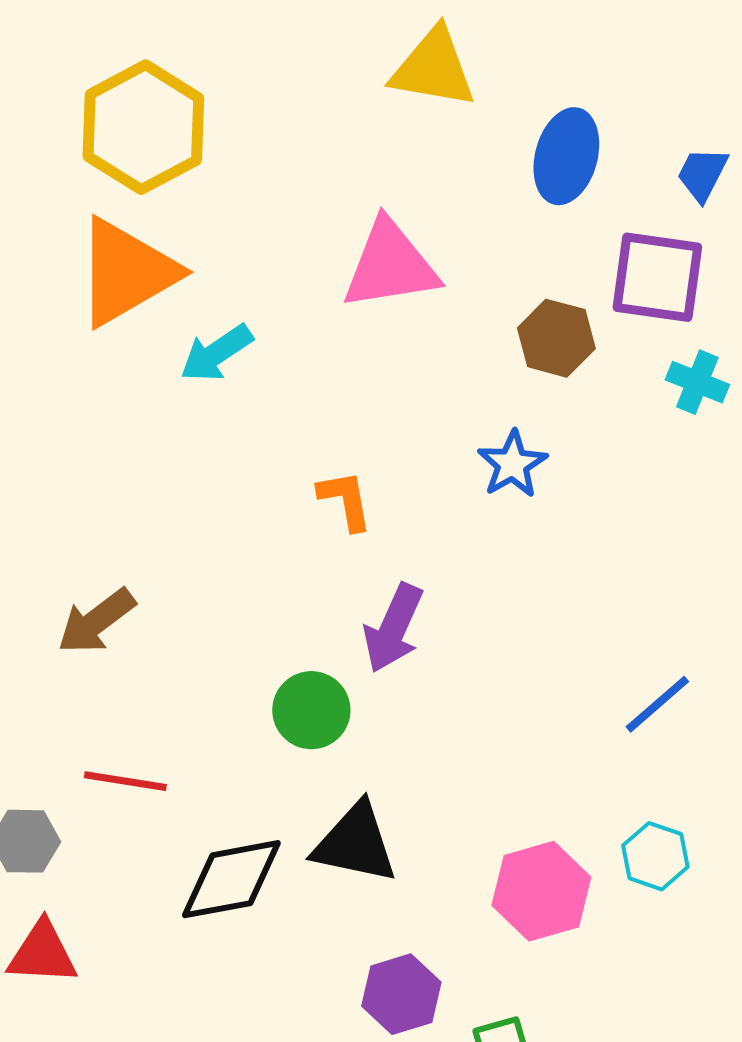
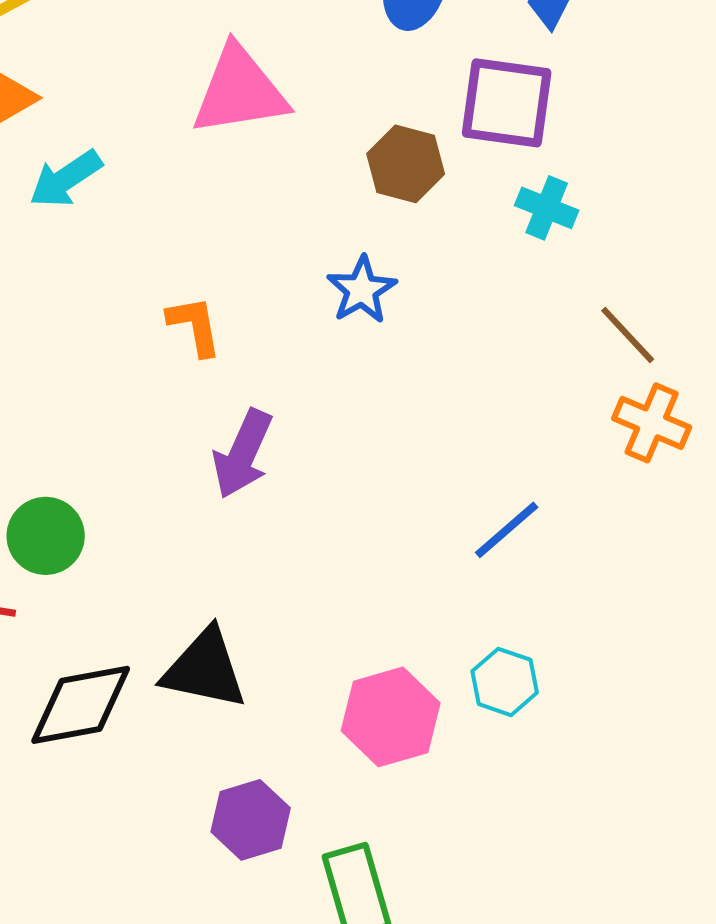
green circle: (311, 710) -> (46, 536), moved

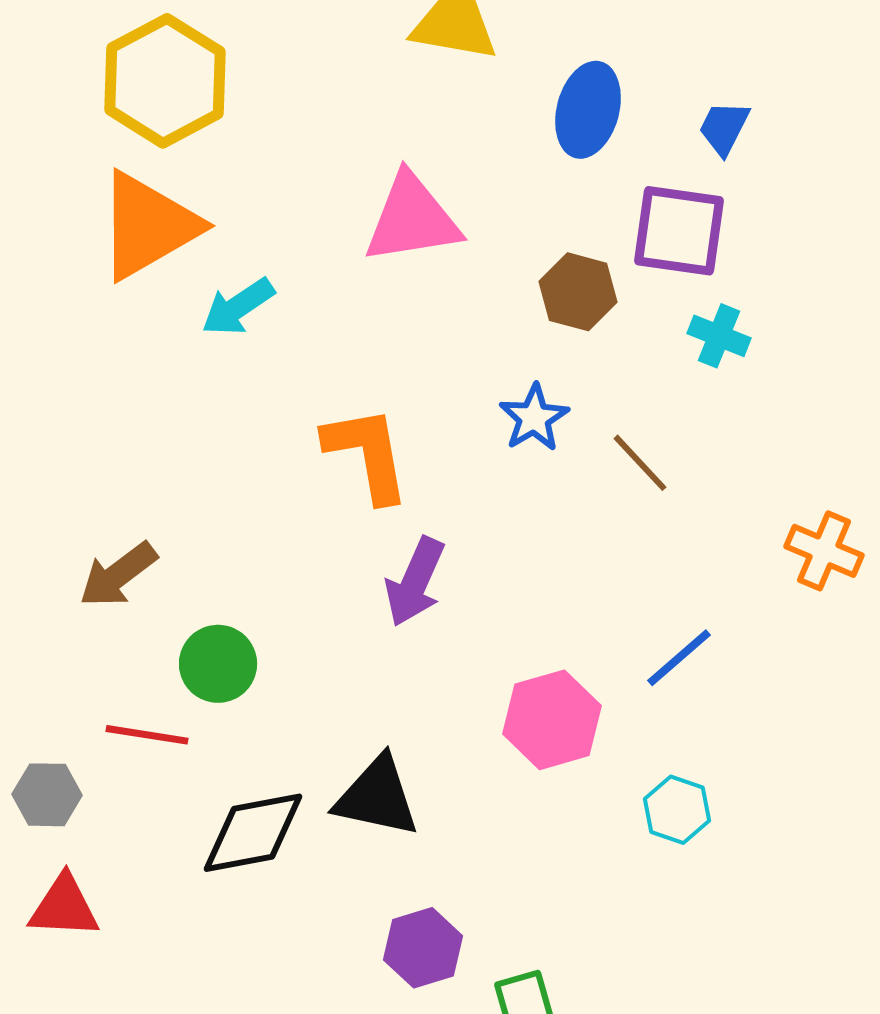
orange L-shape: (195, 326) -> (367, 454), size x1.6
brown line: (628, 335) -> (640, 463), moved
pink hexagon: (391, 717) -> (552, 720), moved

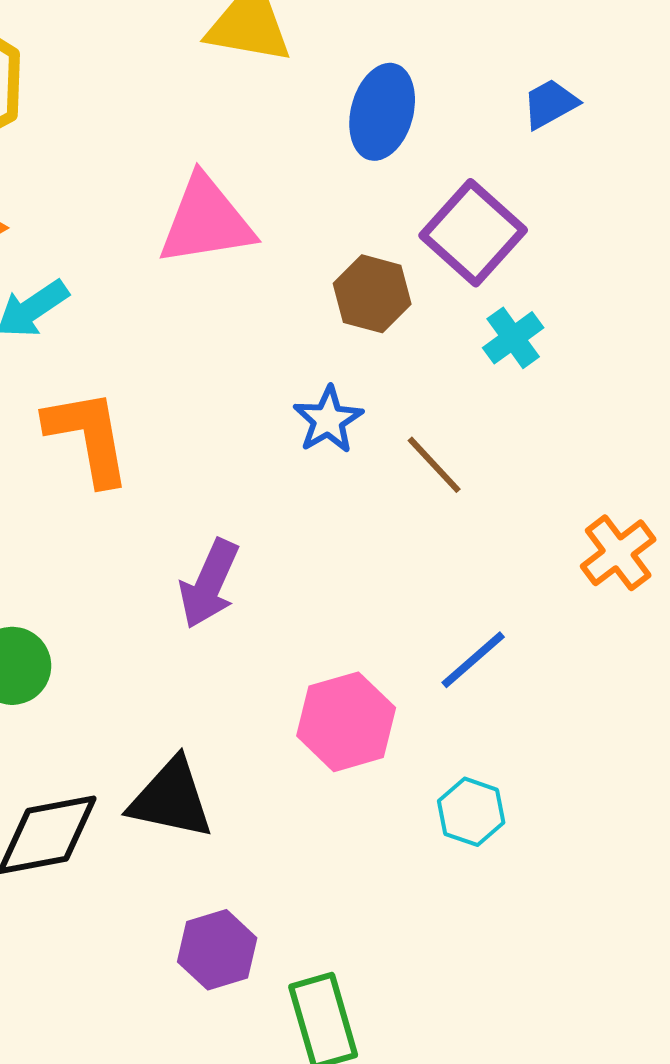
blue trapezoid: (724, 128) -> (550, 104), moved, turned 34
purple square: (679, 231) -> (473, 233), turned 34
cyan cross: (719, 336) -> (513, 338), turned 32
orange L-shape: (367, 454) -> (88, 437), moved
orange cross: (824, 551) -> (618, 553), turned 30

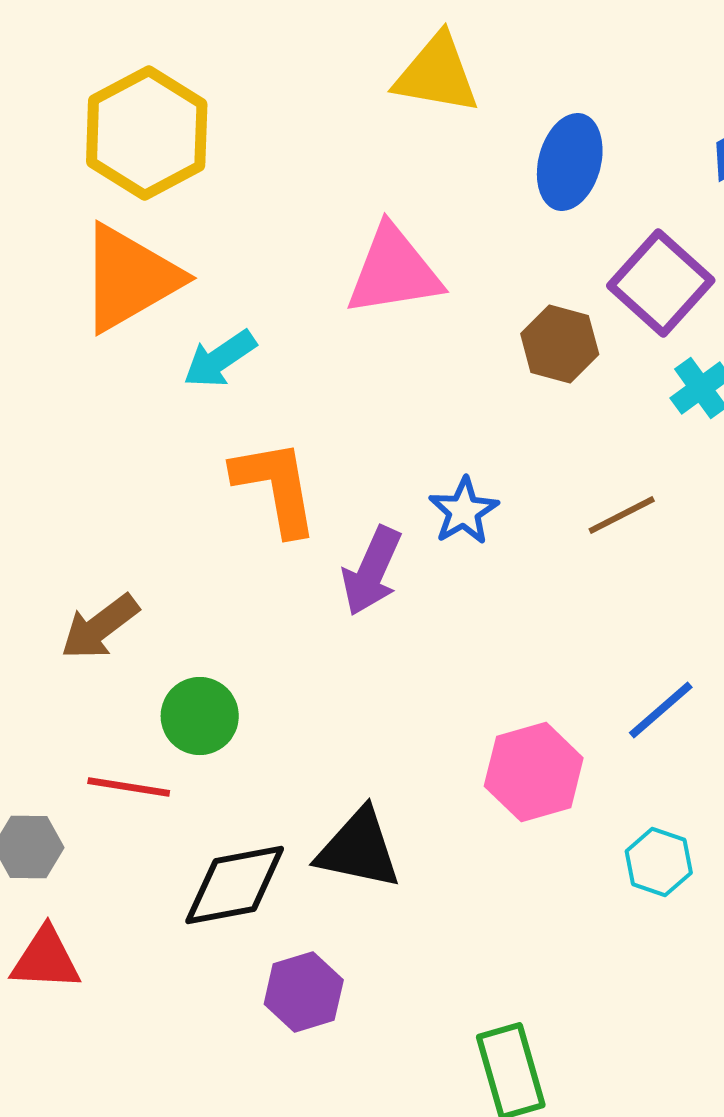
blue star: (328, 420) -> (464, 511), moved
brown line: (434, 465) -> (622, 515), turned -74
purple arrow: (209, 584) -> (372, 571), moved
purple hexagon: (217, 950) -> (304, 992), moved

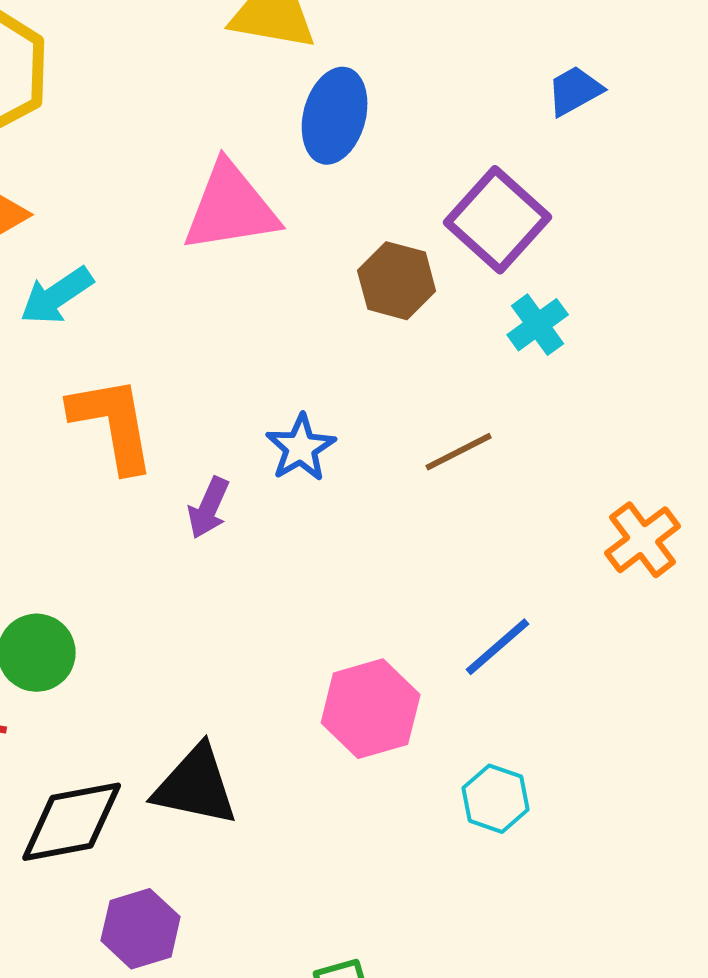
blue ellipse: (570, 162) -> (335, 116), moved
purple arrow: (372, 571) -> (209, 508), size x0.7

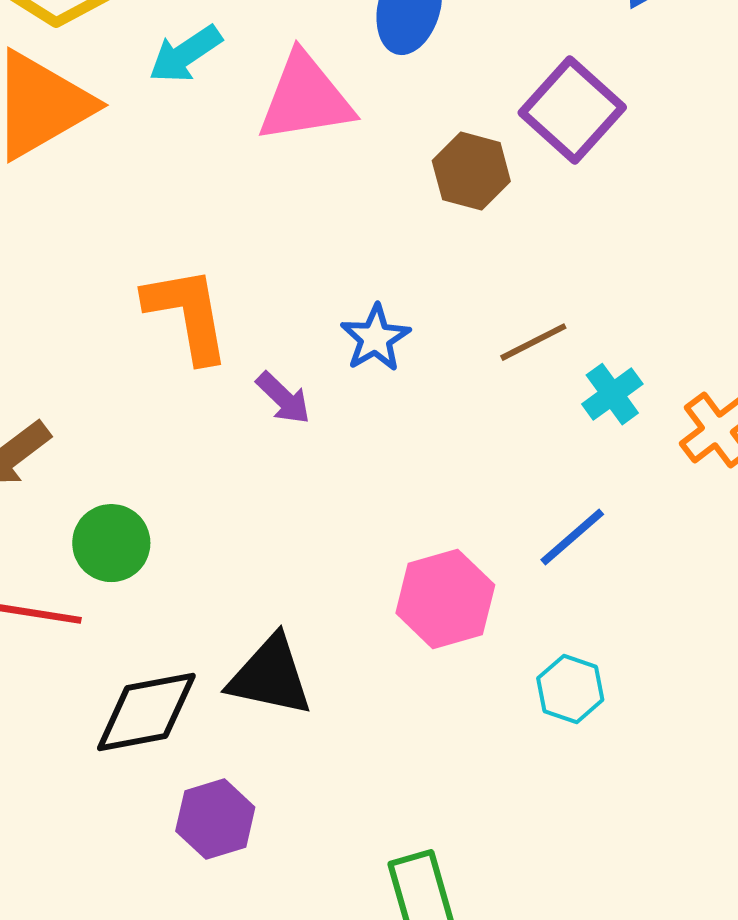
cyan arrow: (57, 296) -> (185, 54), moved
cyan cross: (538, 325) -> (612, 394), moved
purple arrow: (209, 508) -> (283, 398), turned -70

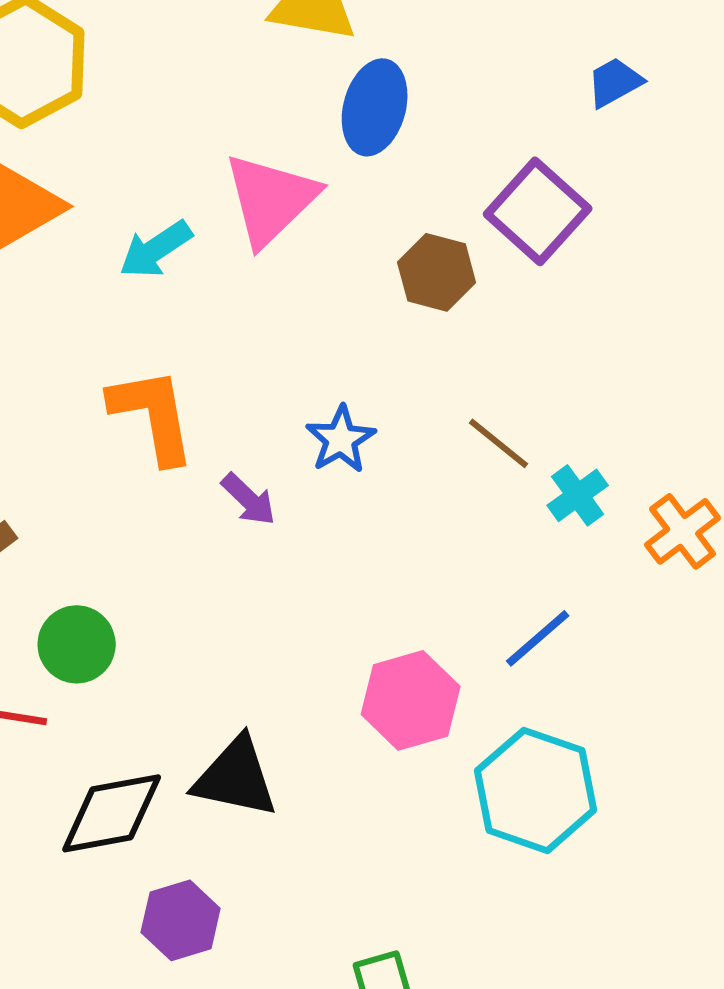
cyan arrow: (185, 54) -> (156, 249), moved
pink triangle: (305, 98) -> (271, 199), turned -35
brown line: (533, 342) -> (499, 443), turned 66
cyan hexagon: (570, 689) -> (536, 790), size x1.8

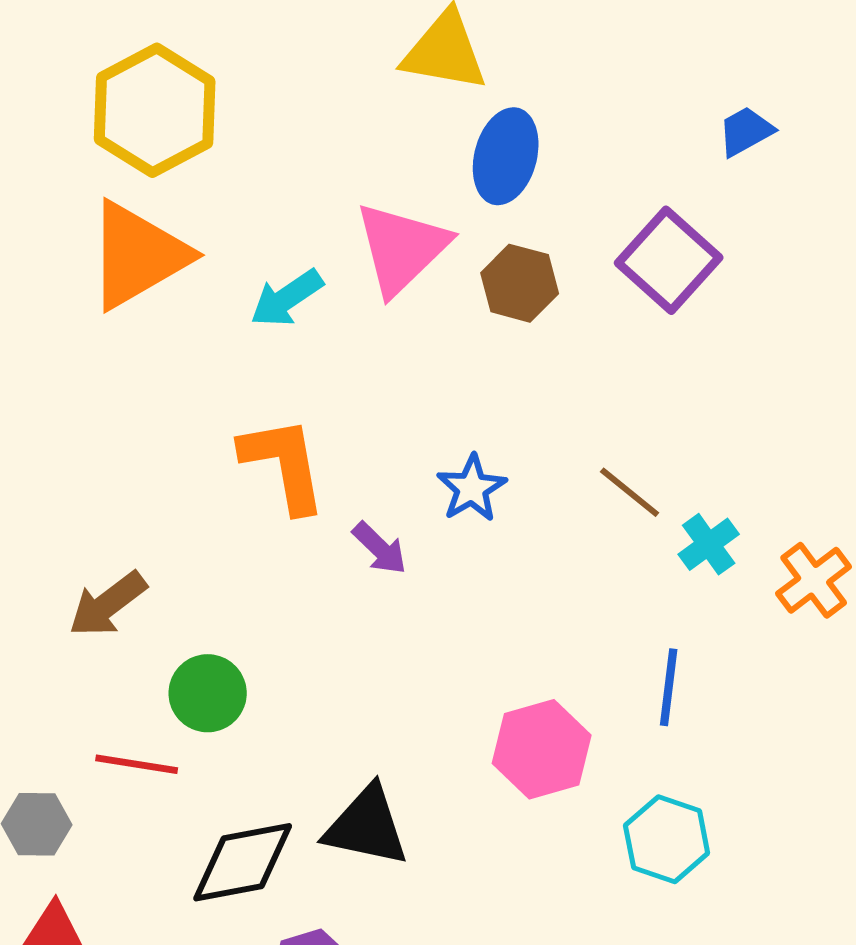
brown hexagon: (437, 272) -> (520, 283), moved
blue line: (538, 638) -> (669, 687), turned -42
cyan hexagon: (536, 790) -> (667, 839), size x0.7

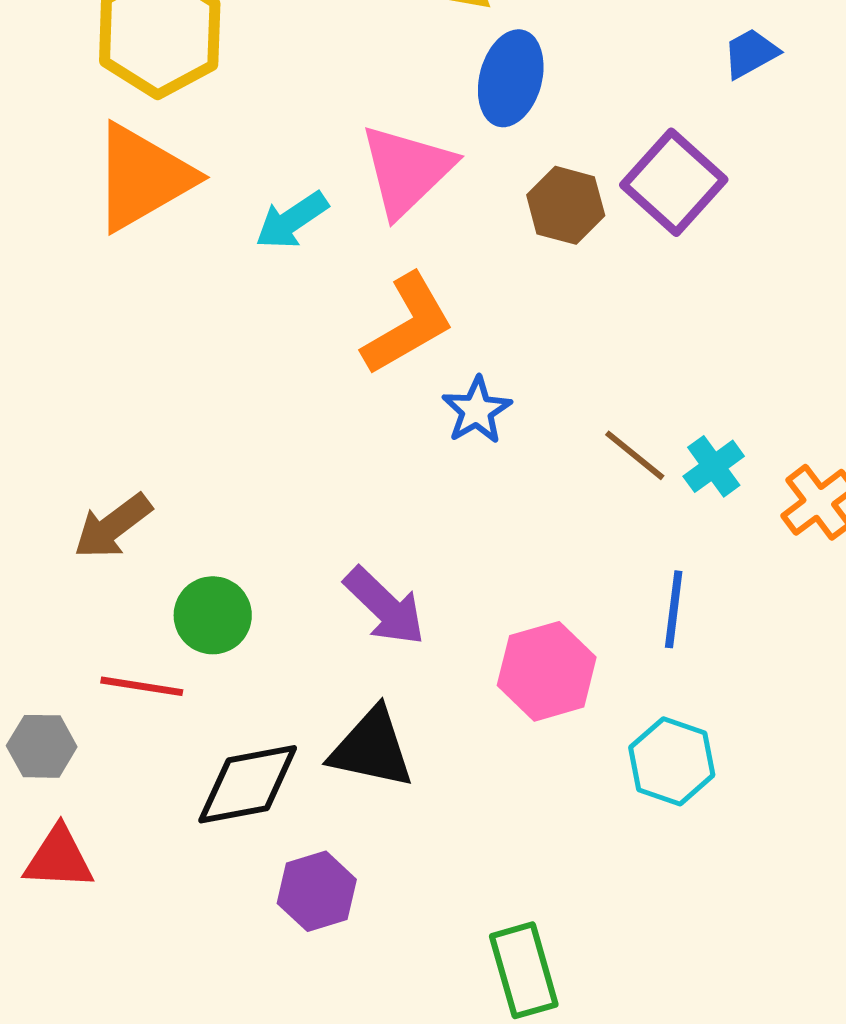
brown hexagon: (520, 283) -> (566, 205), moved
orange L-shape: (284, 464) -> (408, 324), moved, turned 70
brown line: (630, 492) -> (635, 455), moved
purple arrow: (380, 548) -> (385, 606), moved, size x1.5

